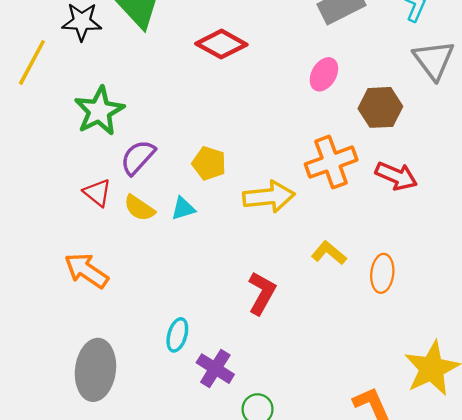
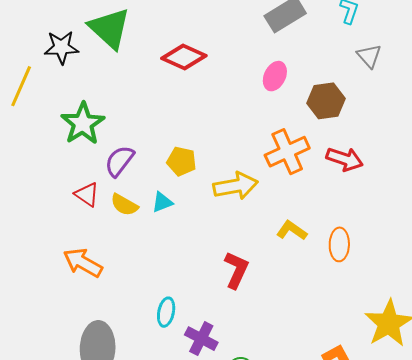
gray triangle: (434, 60) -> (369, 56), size x0.7

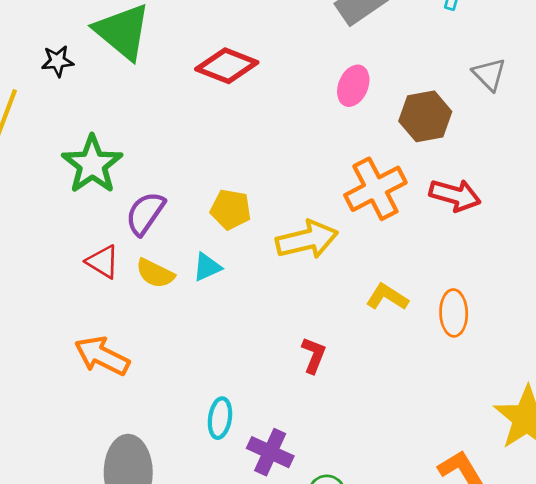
black star: (61, 47) -> (57, 61), size x0.7
gray triangle: (369, 56) -> (489, 74), moved
red L-shape: (236, 270) -> (314, 355), size x0.7

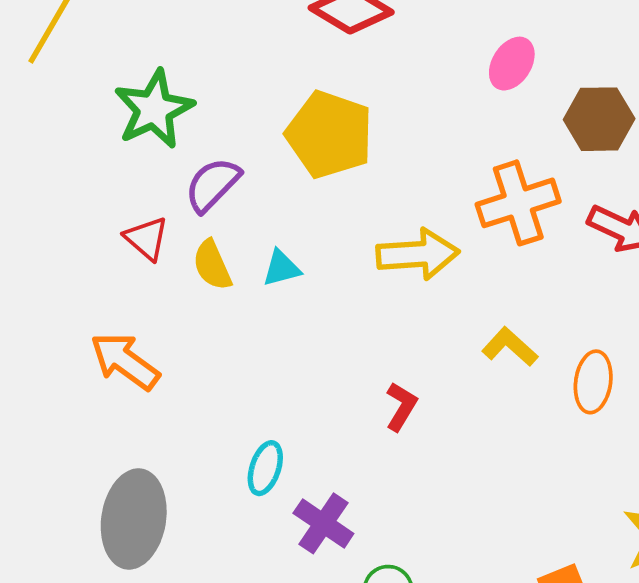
yellow pentagon: (231, 209) -> (329, 135), moved, size x1.6
yellow semicircle: (155, 273) -> (212, 265), turned 30

